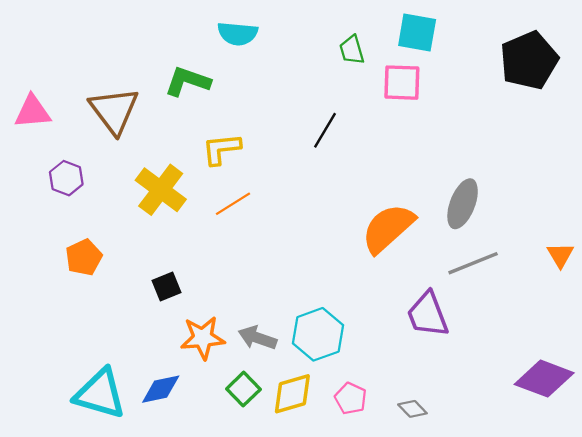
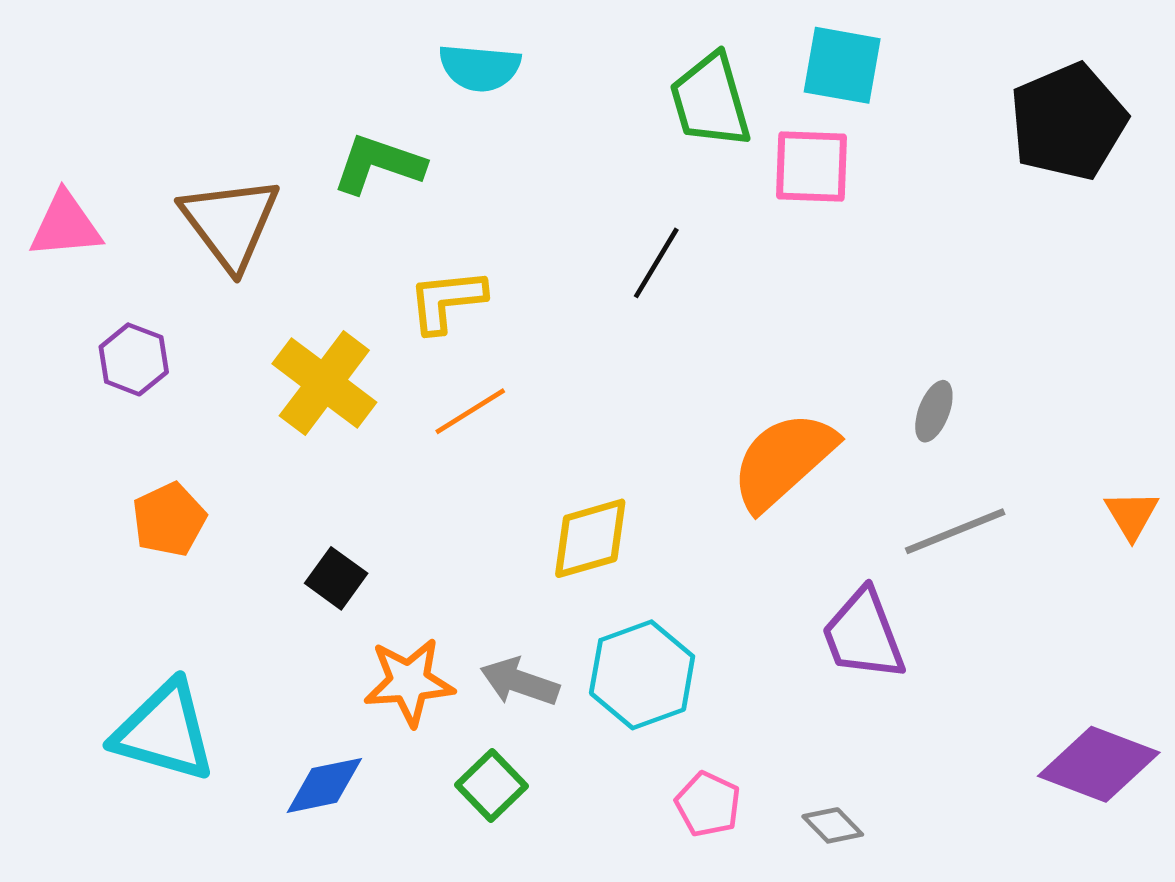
green trapezoid: (352, 50) -> (710, 101), size x1.6
gray ellipse: (463, 204) -> (934, 411), size x0.6
black square: (167, 287) -> (336, 578), turned -32
cyan triangle: (100, 394) -> (164, 731), moved
yellow diamond: (292, 394) -> (590, 538), moved

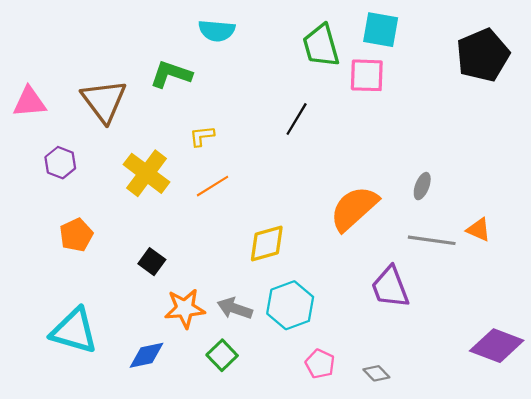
yellow L-shape: (447, 301) -> (202, 136), size x0.7
orange triangle: (1132, 515) -> (479, 230), moved, turned -35
gray line: (955, 531) -> (432, 240), turned 30

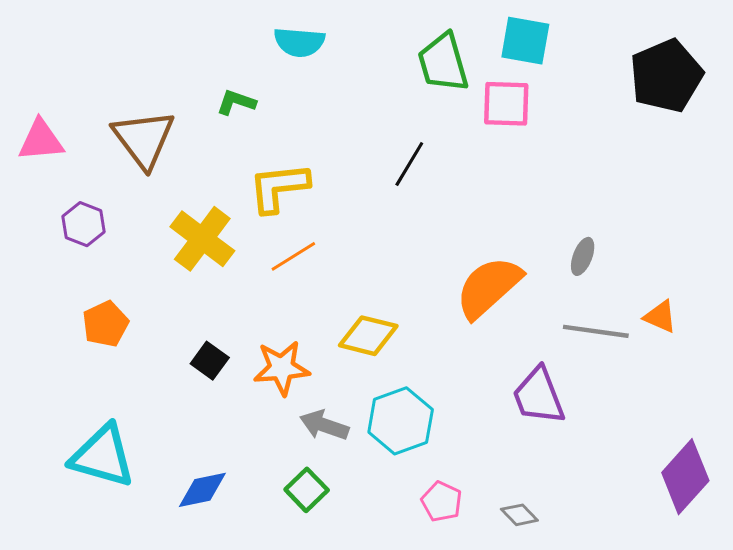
green L-shape: (171, 74) -> (236, 102), size x0.7
yellow L-shape: (202, 136) -> (279, 187), size x1.8
yellow diamond: (267, 244) -> (368, 336), turned 30
orange star: (185, 308) -> (282, 368), moved
purple diamond: (497, 346) -> (685, 477), turned -69

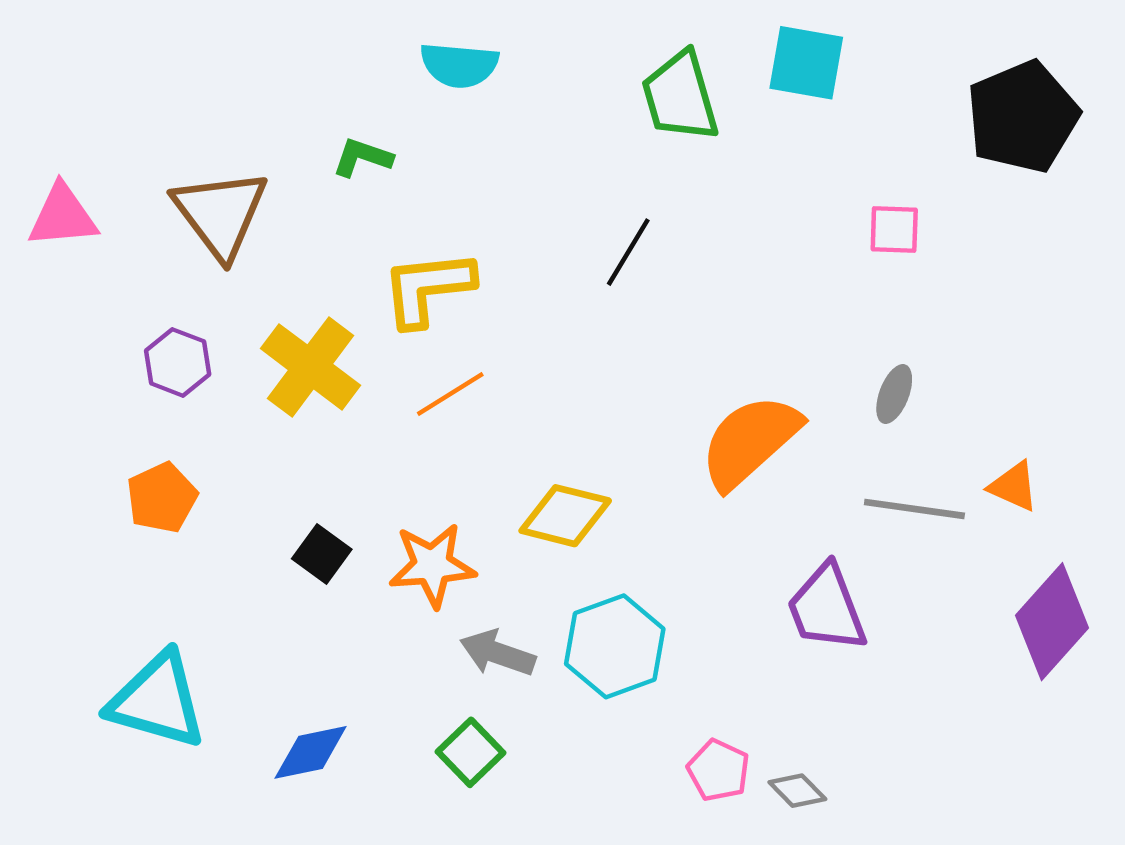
pink square: (506, 104) -> (894, 229), moved, size x0.7
purple hexagon: (83, 224) -> (178, 362), moved
purple diamond: (685, 477) -> (1052, 622), moved
pink pentagon: (442, 502) -> (718, 770), moved

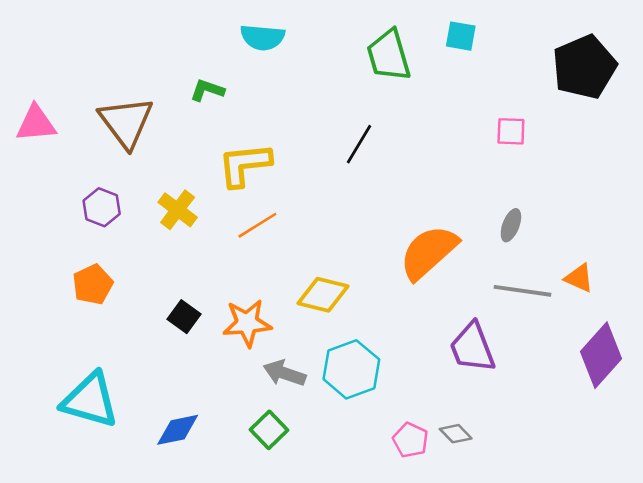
cyan square: (806, 63) -> (461, 36), size x0.7
yellow cross: (311, 367) -> (178, 210), size x0.7
gray diamond: (797, 791) -> (456, 434), moved

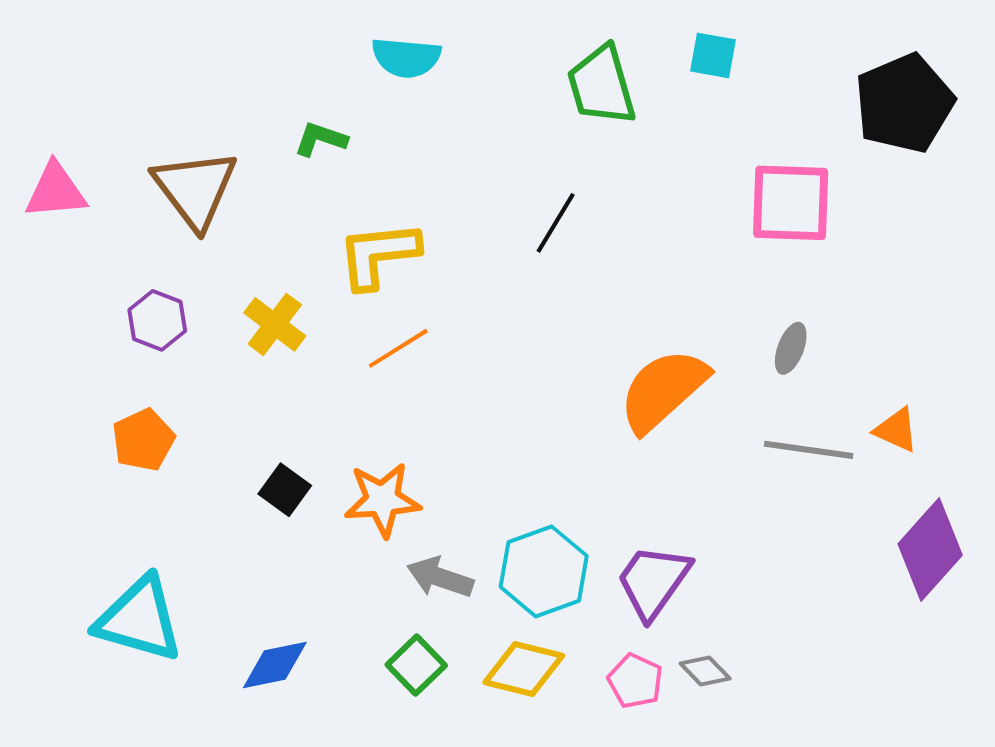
pink square: (511, 131) -> (791, 203), size x1.8
yellow diamond: (323, 295) -> (524, 669), moved
purple trapezoid: (472, 347) -> (653, 581), moved, turned 56

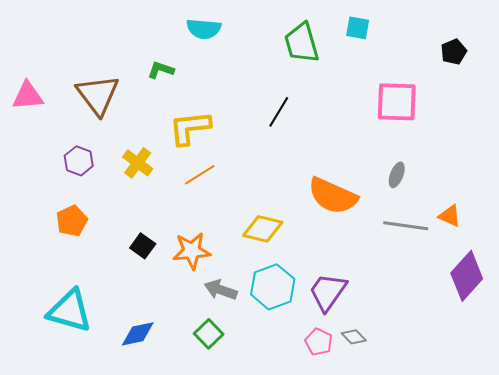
black pentagon: (904, 103) -> (454, 52), size x0.5
orange semicircle: (663, 390) -> (333, 196), turned -114
yellow diamond: (524, 669) -> (263, 229), moved

